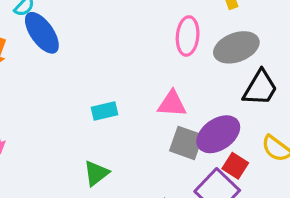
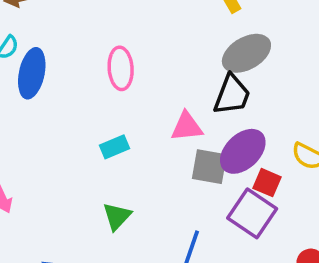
blue ellipse: (42, 33) -> (32, 73), turned 57
pink ellipse: (188, 36) -> (121, 68), moved
black trapezoid: (260, 88) -> (232, 95), moved

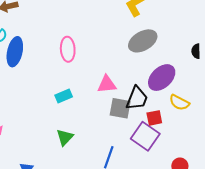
black trapezoid: (232, 95) -> (137, 98), moved
purple ellipse: (243, 151) -> (162, 78), moved
red square: (267, 183) -> (154, 118), turned -35

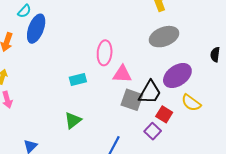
pink ellipse: (68, 49) -> (105, 53), moved
red square: (154, 118) -> (164, 114), turned 35
purple square: (145, 136) -> (153, 131), size x0.6

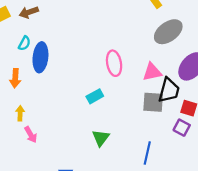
pink triangle: (122, 74) -> (152, 72), moved

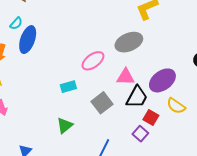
gray ellipse: (168, 32) -> (129, 42), moved
pink ellipse: (114, 63) -> (93, 61), turned 50
gray square: (153, 102) -> (102, 103), moved, turned 35

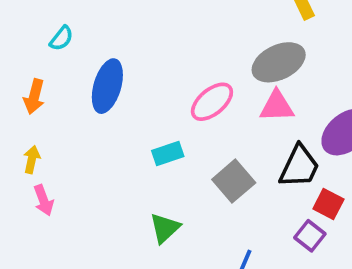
blue ellipse: (28, 40) -> (107, 86), moved
pink triangle: (126, 77) -> (277, 106), moved

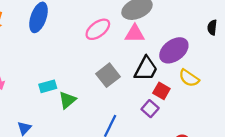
cyan rectangle: (168, 154) -> (48, 86), moved

